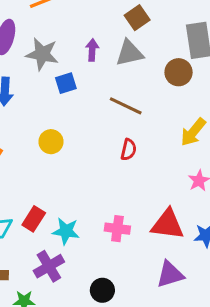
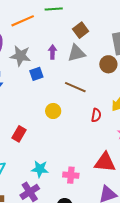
yellow circle: (51, 142) -> (53, 111), moved
red semicircle: (129, 150) -> (96, 115), moved
red rectangle: (34, 219) -> (19, 134), moved
pink cross: (117, 229) -> (71, 175), moved

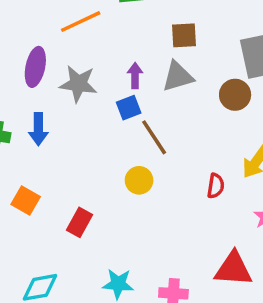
brown square: (81, 30) -> (184, 35), turned 35
blue square: (36, 74) -> (129, 108), moved
brown line: (75, 87) -> (154, 137), moved, turned 35

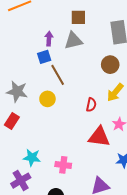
gray star: (78, 84) -> (17, 92), moved
brown circle: (235, 95) -> (110, 65), moved
red triangle: (233, 269) -> (99, 137), moved

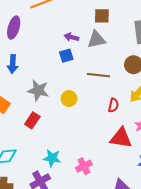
purple arrow: (49, 39) -> (71, 37), turned -80
brown line: (58, 75) -> (98, 75), moved, turned -55
pink cross: (63, 165) -> (84, 166), turned -35

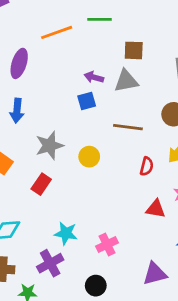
gray star: (38, 90) -> (49, 146), turned -30
red triangle: (121, 138) -> (156, 209), size x0.7

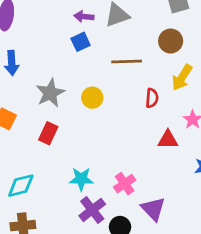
purple cross: (50, 263) -> (92, 210), moved
purple triangle: (155, 274) -> (153, 209), moved, turned -50

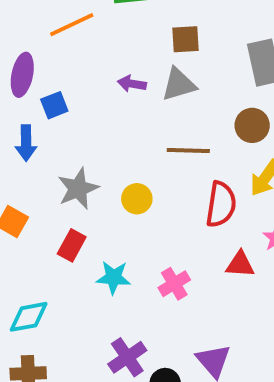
blue square: (81, 42) -> (54, 105), moved
red semicircle: (152, 98) -> (221, 204), size x1.6
cyan star: (81, 179) -> (114, 277), moved
pink cross: (125, 184) -> (174, 284), moved

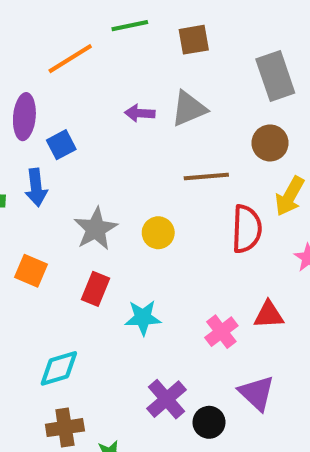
brown square: (185, 39) -> (194, 40), moved
red triangle: (240, 264) -> (269, 315), moved
pink cross: (174, 284) -> (221, 332), moved

